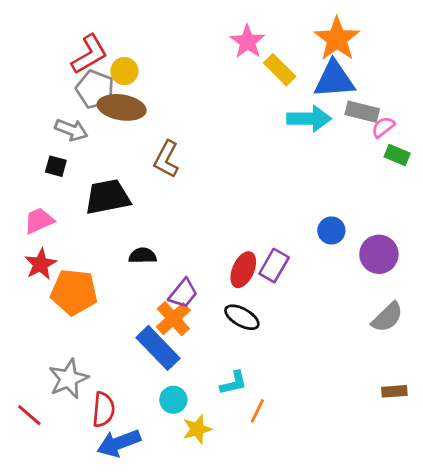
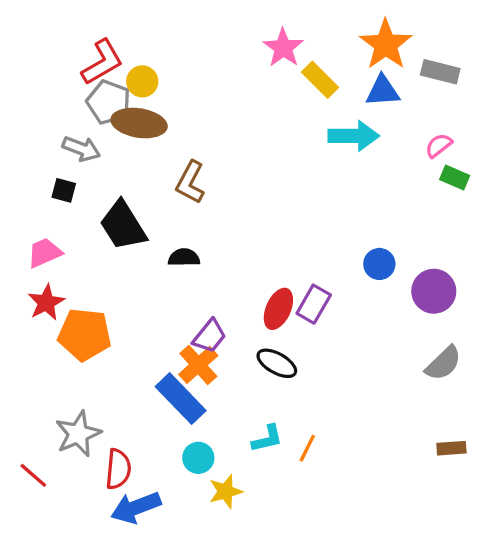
blue triangle: (334, 79) -> (383, 91), size x0.7
gray rectangle: (362, 112) -> (440, 72), moved
black trapezoid: (108, 197) -> (123, 226), turned -111
black semicircle: (143, 256) -> (184, 258), moved
orange line: (257, 411) -> (307, 448), moved

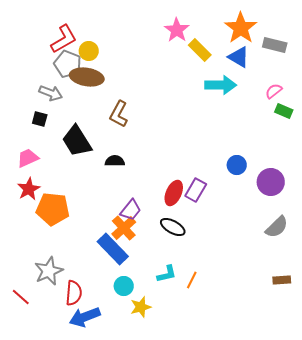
blue triangle: (383, 91) -> (239, 57), turned 35

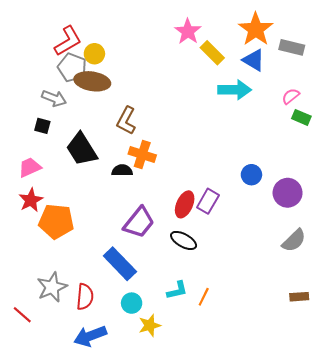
purple trapezoid: (131, 210) -> (139, 222), size x1.4
orange cross: (124, 228) -> (142, 155), moved, turned -30
red semicircle: (74, 293) -> (85, 297), moved

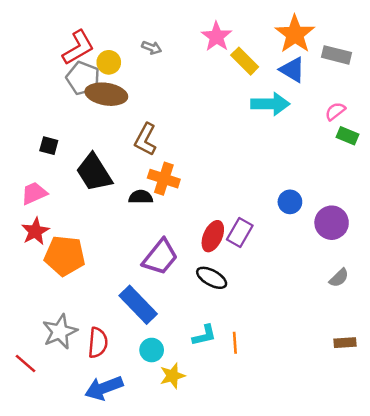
gray arrow: (54, 98) -> (152, 48), moved, size x0.7
gray semicircle: (294, 240) -> (339, 278), size x0.7
orange line: (204, 297) -> (235, 343), turned -30

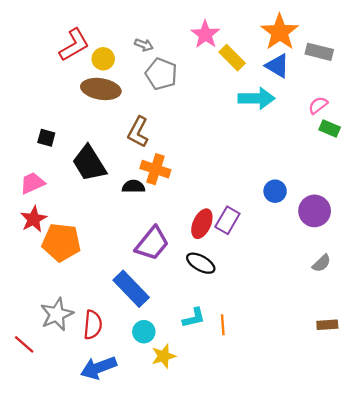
gray pentagon: (83, 78) -> (161, 74), moved

